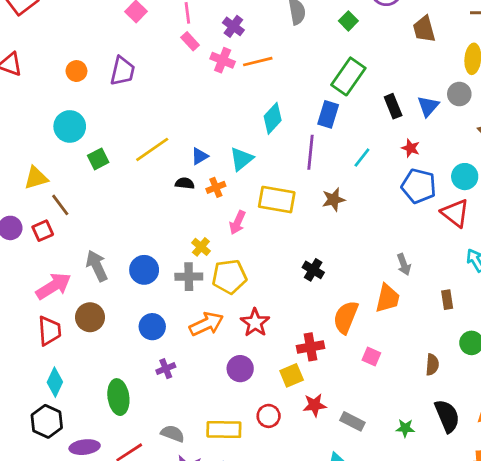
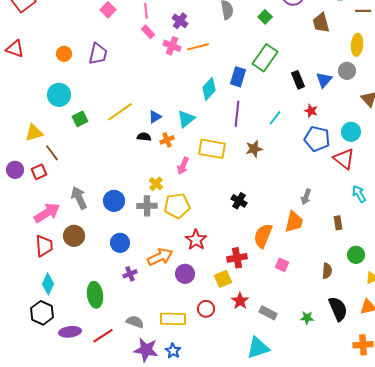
blue rectangle: (328, 114) -> (238, 77), moved
gray arrow: (404, 264) -> (306, 197), turned 42
orange arrow: (206, 324) -> (160, 257), moved
red star: (315, 405) -> (240, 301), turned -30

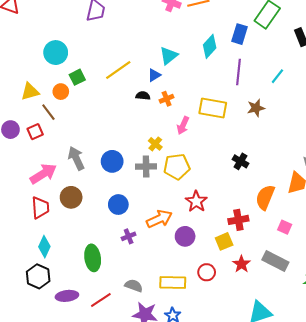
orange circle: (64, 54) -> (61, 92), moved
cyan triangle: (186, 119) -> (169, 56), moved
gray rectangle: (268, 313) -> (275, 261), moved, size x1.4

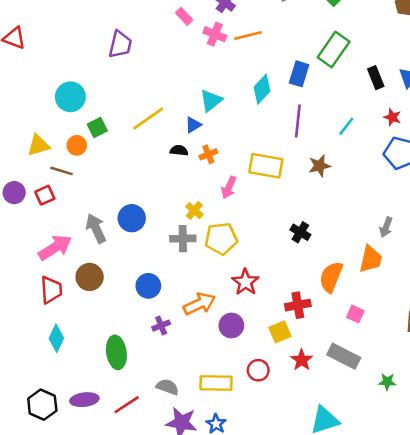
brown line: (48, 112) -> (61, 171), turned -36
blue circle: (112, 161) -> (132, 218), moved
black hexagon: (38, 276) -> (42, 405), moved

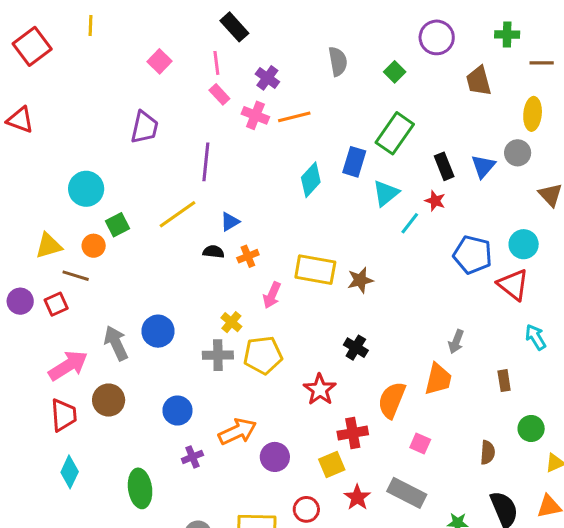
cyan triangle: (211, 101) -> (386, 193), moved
red star: (392, 117) -> (435, 201), moved
purple line: (298, 121) -> (206, 162), moved
brown star: (320, 166) -> (360, 280), moved
red star: (245, 282) -> (320, 390), moved

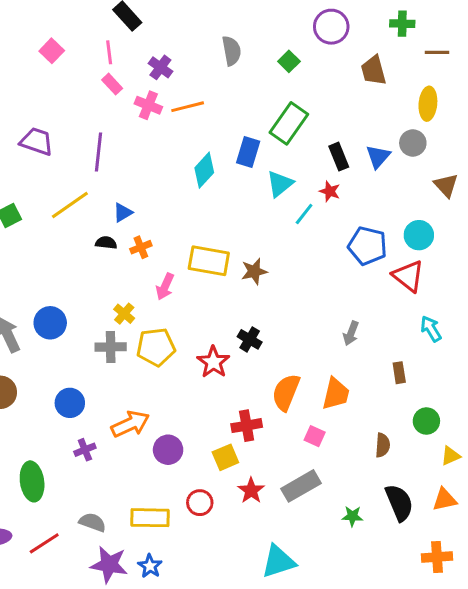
purple trapezoid: (145, 127) -> (37, 141), moved, turned -84
orange trapezoid: (438, 379) -> (336, 394), moved
red star: (320, 390) -> (213, 362), moved
gray rectangle: (407, 493) -> (301, 486), turned -57

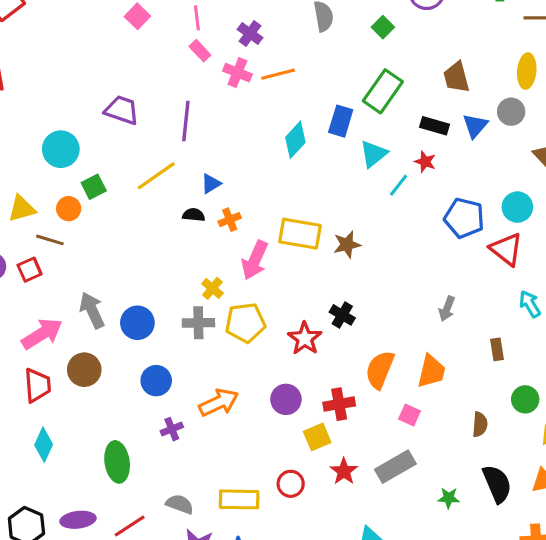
brown trapezoid: (374, 70) -> (456, 77), moved
black rectangle: (339, 157) -> (435, 126), turned -52
pink arrow: (165, 287) -> (255, 260), size x1.4
blue circle: (50, 323) -> (137, 323), moved
purple circle: (168, 450) -> (286, 399), moved

